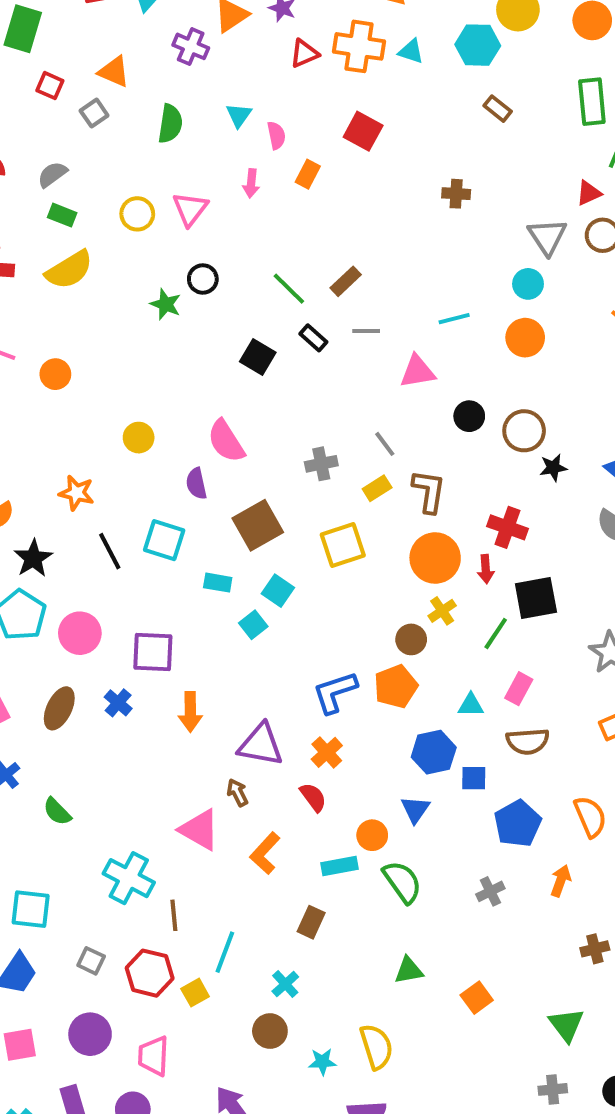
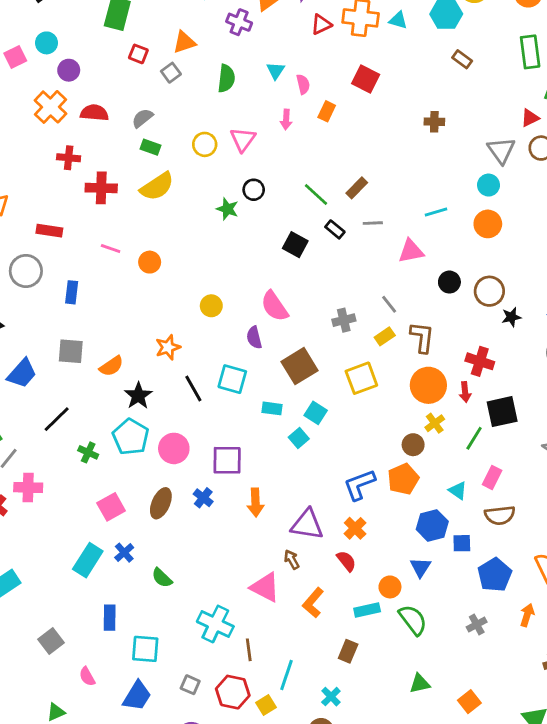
orange triangle: (114, 72) -> (184, 42), turned -40
orange star: (77, 493) -> (168, 347), turned -30
cyan triangle: (471, 705) -> (458, 491), turned 36

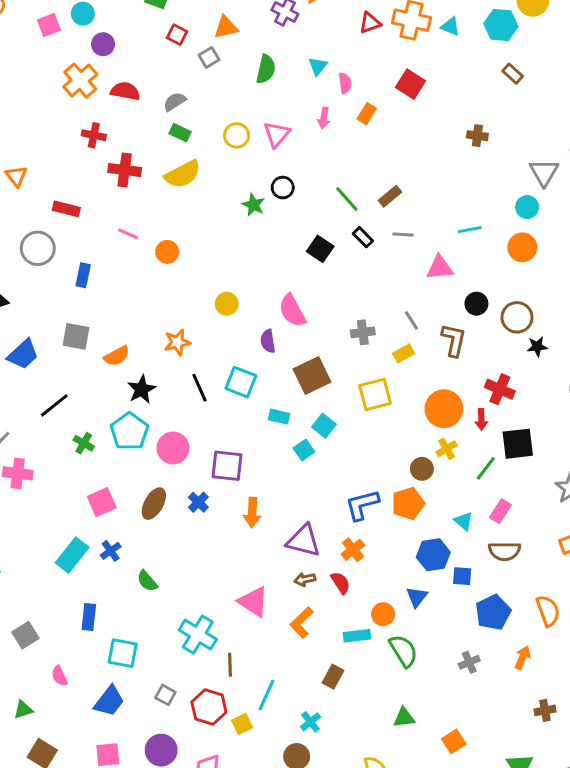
brown L-shape: (422, 337) -> (454, 340), moved
brown arrow: (292, 560) -> (305, 579), moved, turned -78

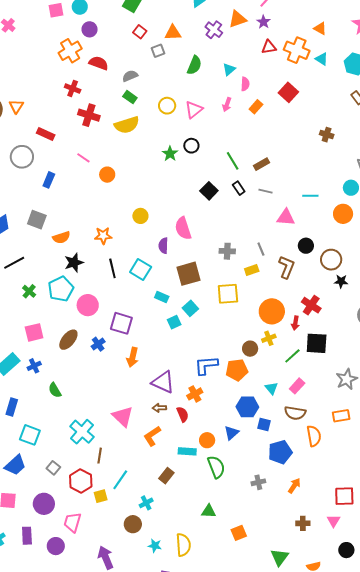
orange semicircle: (548, 611) -> (314, 436), moved

